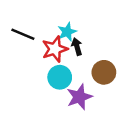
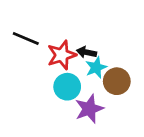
cyan star: (67, 32) -> (96, 67), moved
black arrow: (77, 47) -> (86, 52), turned -63

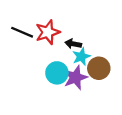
red star: (62, 55) -> (48, 32), moved
purple star: (89, 109) -> (76, 78), moved

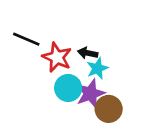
red star: (48, 32) -> (57, 57), moved, turned -30
brown circle: (99, 68) -> (109, 109), moved

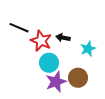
cyan star: (97, 68) -> (88, 49), moved
purple star: (90, 94) -> (56, 82), moved

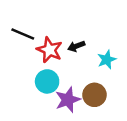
black arrow: (63, 38) -> (76, 46), turned -32
cyan circle: (49, 63) -> (47, 81), moved

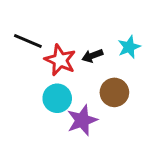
cyan star: (107, 60) -> (129, 47), moved
brown circle: (95, 95) -> (114, 92), moved

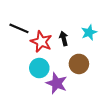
black arrow: (92, 56) -> (64, 39), turned 96
purple star: (82, 120) -> (57, 83), turned -30

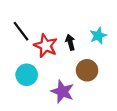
black line: (19, 28) -> (21, 31), turned 30
cyan circle: (39, 68) -> (27, 75), moved

